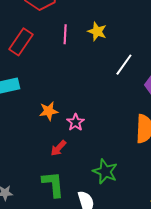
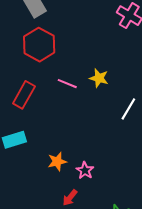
pink line: (65, 34) -> (67, 84), turned -66

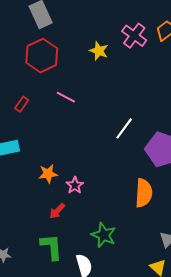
yellow star: (99, 78) -> (99, 51), moved
red rectangle: (24, 95) -> (22, 104), size x0.6

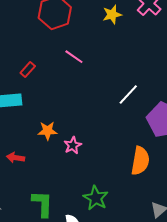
yellow star: (99, 51) -> (112, 15), turned 30
red rectangle: (22, 104) -> (28, 69), moved
red arrow: (57, 211) -> (15, 158), moved, turned 48

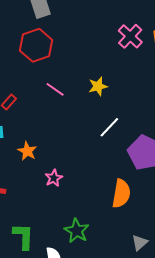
yellow star: (112, 15) -> (98, 86), moved
orange star: (47, 131) -> (27, 151), moved, turned 30

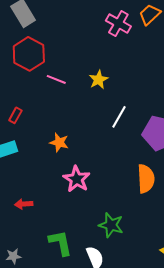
pink line: (55, 89) -> (56, 79), moved
orange star: (27, 151) -> (59, 142), moved
pink star: (54, 178) -> (77, 179), size x1.5

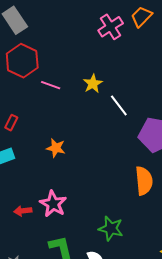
pink cross: (118, 24) -> (111, 27), turned 30
white line: (119, 117) -> (119, 105), moved, turned -65
pink star: (77, 179) -> (53, 204), moved

